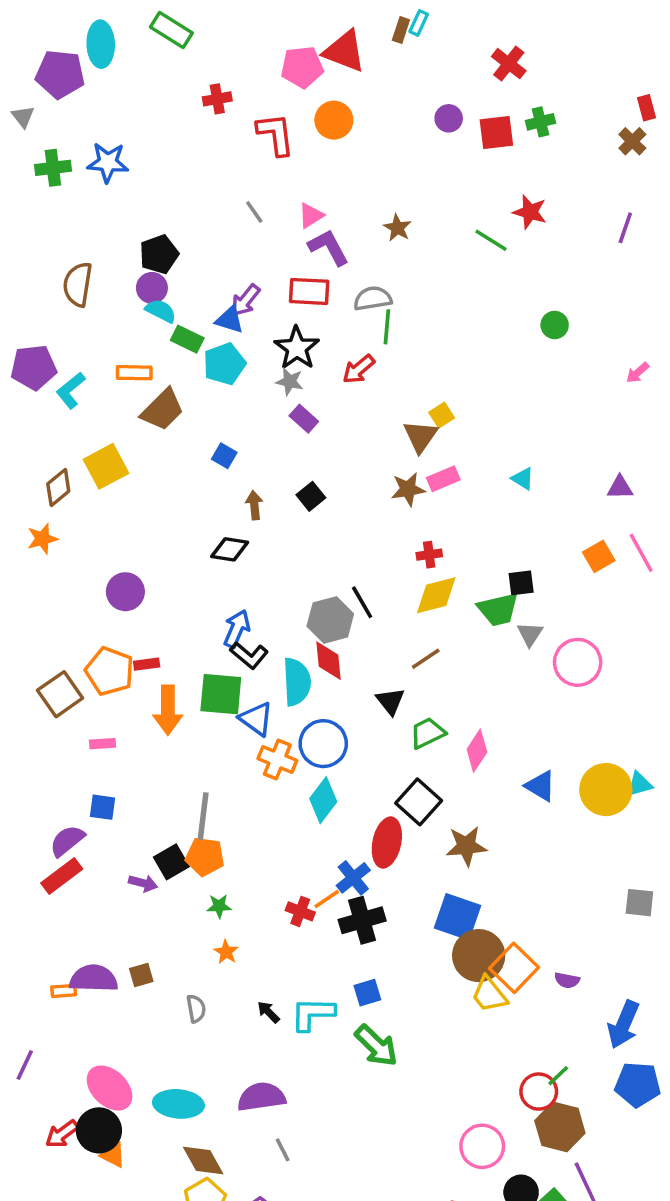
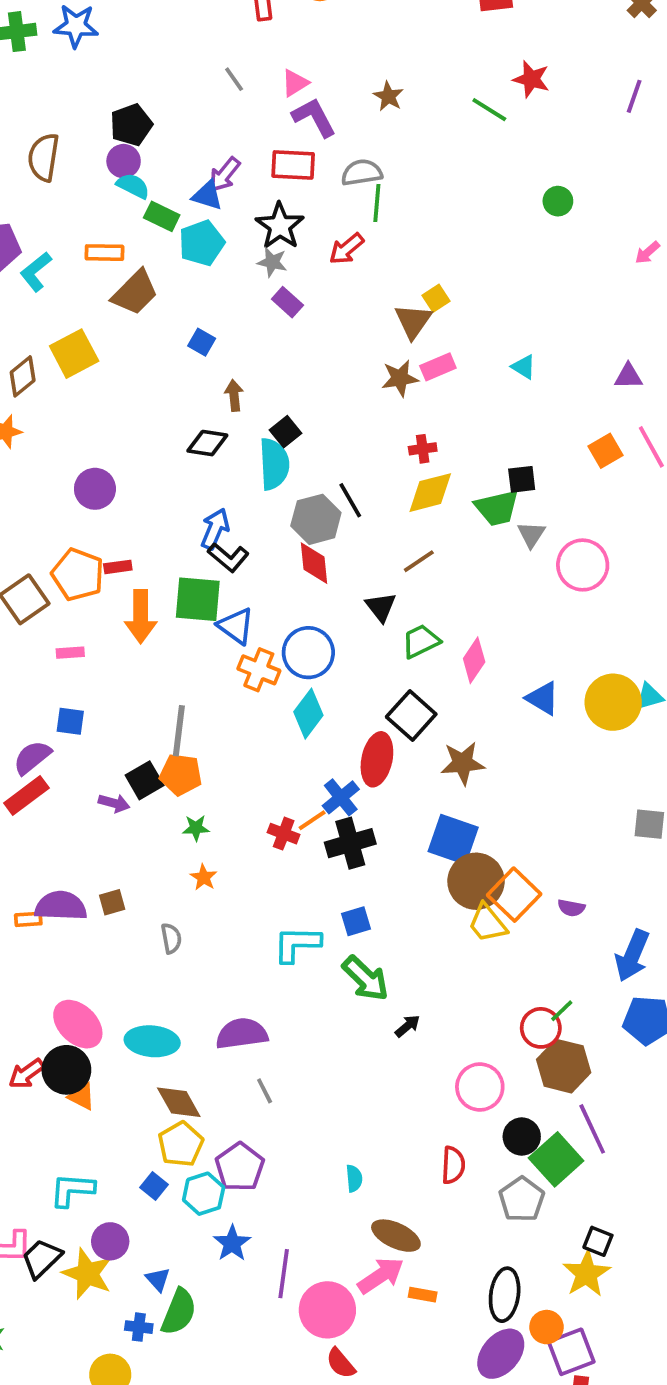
black square: (311, 496) -> (285, 432), moved
cyan semicircle: (297, 682) -> (274, 464), moved
black arrow: (268, 1012) -> (407, 1026), moved, turned 95

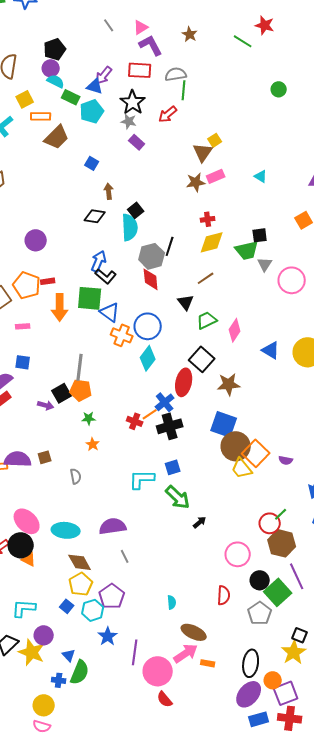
yellow square: (74, 354) -> (25, 99), moved, size x0.7
black line: (350, 500) -> (170, 246), turned 48

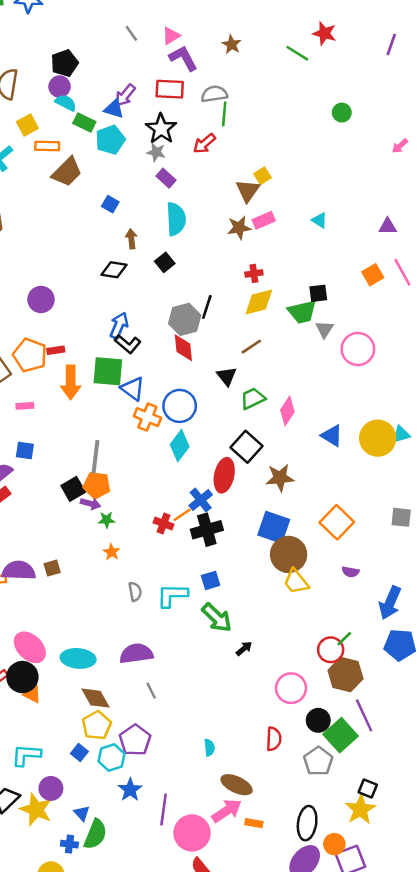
cyan semicircle: (130, 227) -> (176, 219), moved
purple arrow: (46, 405) -> (90, 504), moved
orange square: (256, 453) -> (337, 522), moved
gray semicircle: (76, 476) -> (135, 592), moved

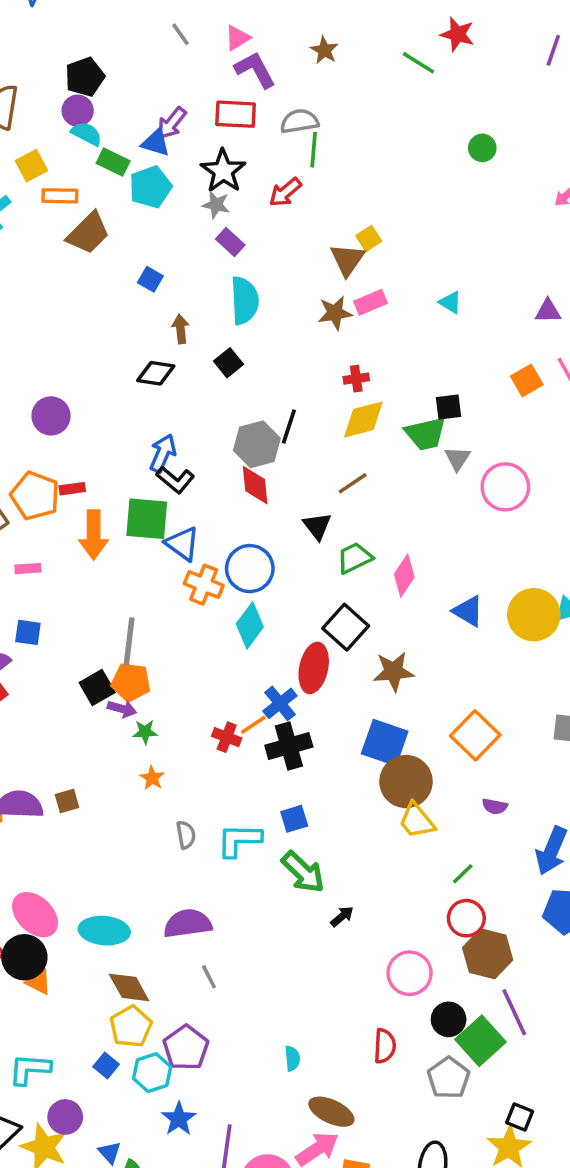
green line: (344, 639) -> (463, 874), moved

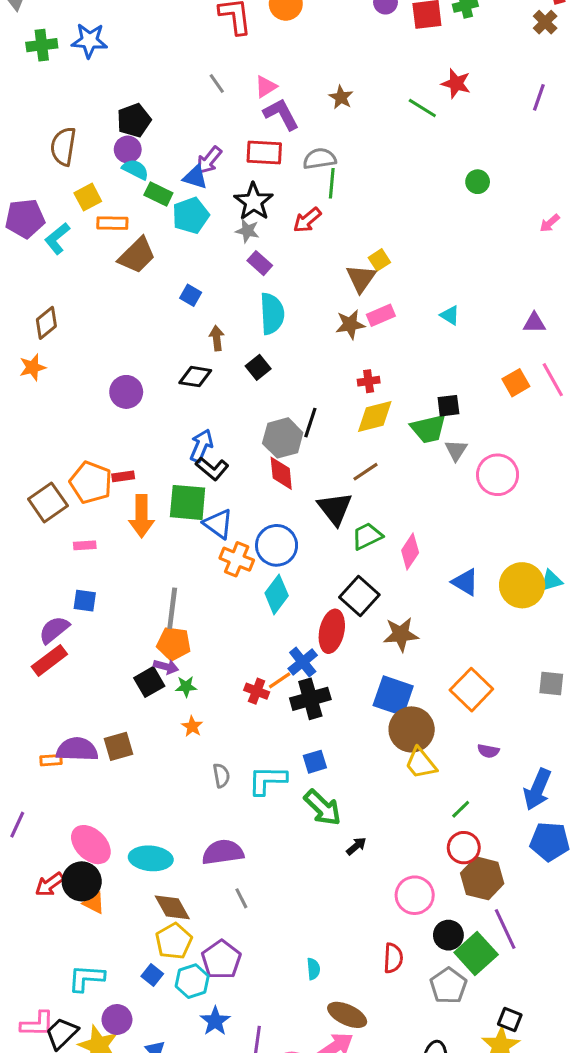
purple circle: (51, 416) -> (126, 392), moved
black triangle: (317, 526) -> (335, 509), size x1.4
black square: (97, 687) -> (149, 682), moved
brown square: (67, 801) -> (119, 746), size x1.4

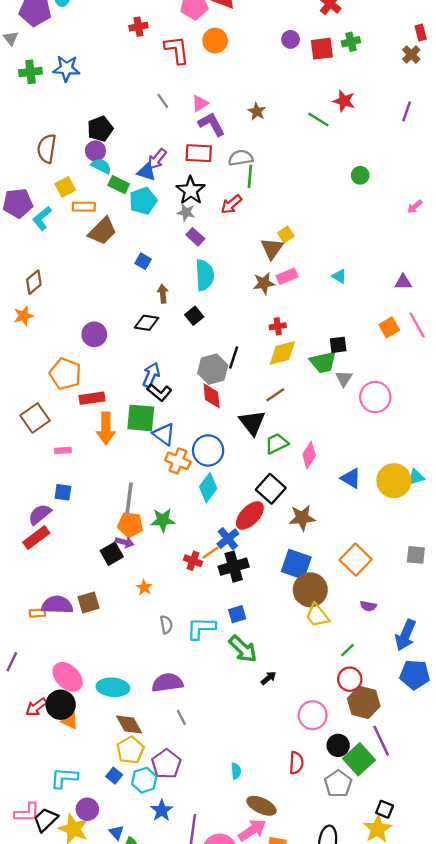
red rectangle: (123, 476) -> (92, 398), size x1.5
orange pentagon: (91, 482) -> (65, 374), moved
red ellipse: (332, 631) -> (250, 515), turned 32
green star: (186, 687) -> (163, 520), moved, size x1.5

